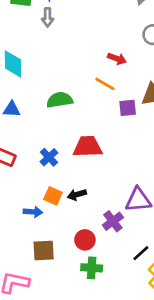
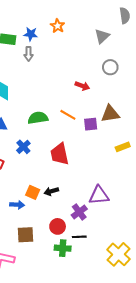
orange line: (105, 84) -> (68, 115), moved
red trapezoid: (88, 147) -> (60, 154), turned -100
blue cross: (49, 157) -> (23, 147), moved
black line: (141, 253) -> (79, 237), moved, turned 40

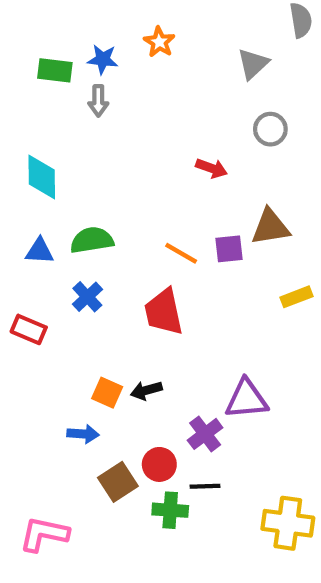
orange line: (68, 115) -> (181, 253), moved
green semicircle: (38, 118) -> (92, 240), moved
blue arrow: (17, 205) -> (83, 434), moved
brown square: (25, 235) -> (118, 482), moved, turned -30
yellow cross: (119, 254) -> (288, 523), turned -35

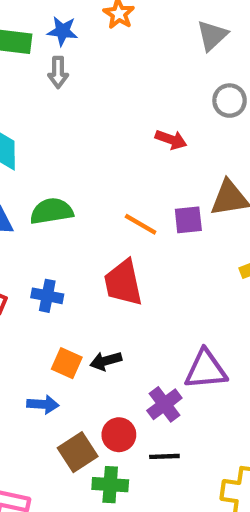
blue cross: (87, 297) -> (47, 296), moved, turned -36
green cross: (170, 510) -> (110, 485), moved

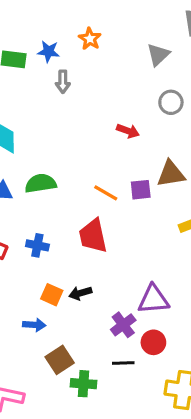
gray arrow: (58, 72) -> (63, 82), moved
red circle: (119, 435) -> (153, 342), moved

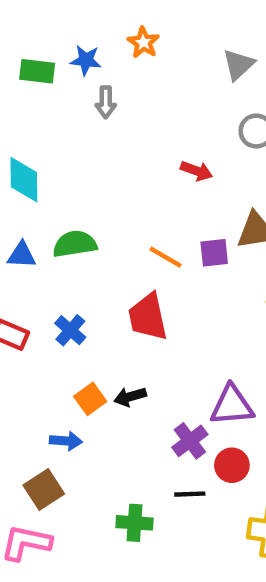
blue cross: (37, 245) -> (70, 330), turned 30
orange square: (52, 295) -> (90, 399), turned 30
brown square: (60, 360) -> (44, 490), moved

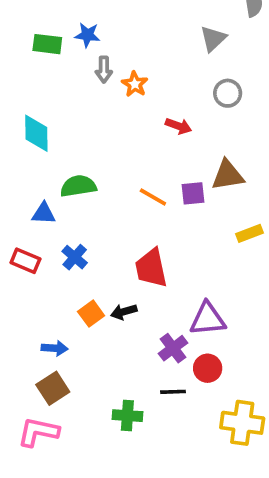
orange star: (143, 42) -> (135, 84), moved
blue triangle: (22, 255) -> (44, 213), moved
red trapezoid: (148, 317) -> (151, 268), moved
blue arrow: (66, 441) -> (55, 348), moved

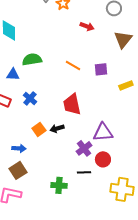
brown triangle: (228, 175) -> (123, 39), moved, turned -42
purple square: (193, 193) -> (101, 69), moved

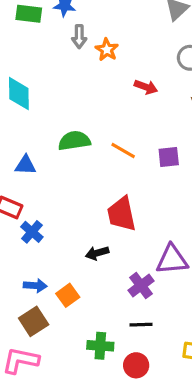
green semicircle: (32, 59) -> (74, 141), moved
blue cross: (30, 98) -> (32, 232), moved
orange square: (39, 129) -> (68, 295), moved
red circle: (103, 159) -> (136, 365), moved

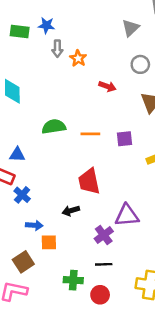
orange line: (123, 151) -> (90, 134), turned -30
blue triangle: (25, 165) -> (17, 155), moved
blue arrow: (35, 286) -> (34, 225), moved
orange square: (68, 295) -> (49, 242), turned 35

